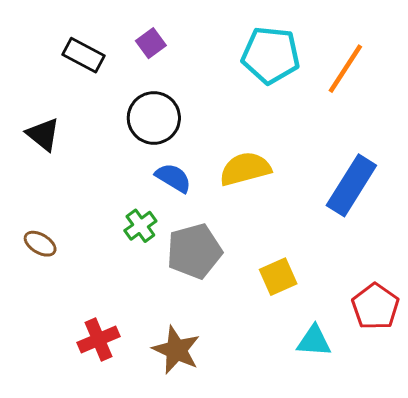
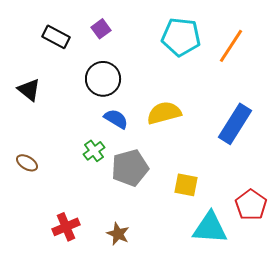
yellow square: (278, 277) -> (186, 185), turned 35
cyan triangle: (314, 341) -> (210, 228), size x1.5
brown star: (176, 350) -> (118, 234), size x0.7

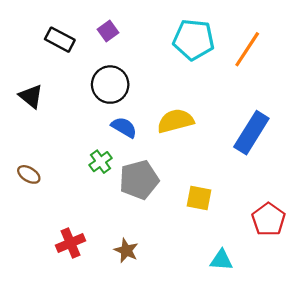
cyan triangle: (210, 228) -> (221, 260), moved, size x0.6

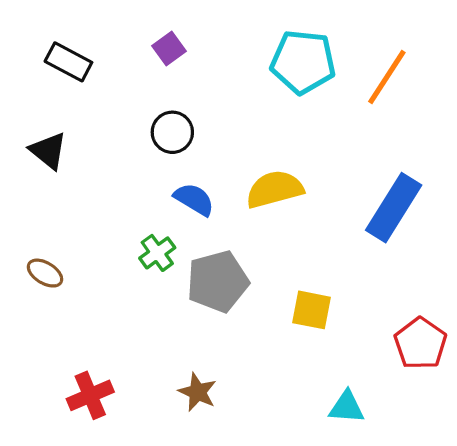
black rectangle: (60, 40) -> (68, 62), moved
black circle: (110, 85) -> (172, 132), size x0.7
red cross: (71, 243) -> (90, 395), moved

